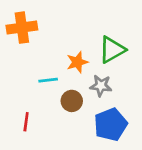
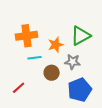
orange cross: (22, 28) -> (27, 36), moved
red line: (26, 122) -> (19, 88), turned 40

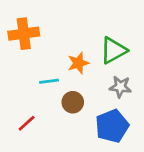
orange cross: (27, 36) -> (24, 34), moved
gray star: (73, 62) -> (120, 87), moved

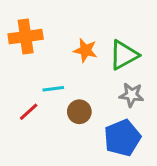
orange star: (78, 63) -> (85, 50), moved, turned 30
red line: (27, 123) -> (29, 112), moved

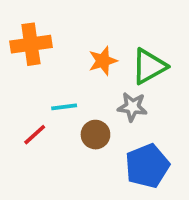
orange star: (85, 50) -> (103, 61), turned -30
gray star: (132, 95) -> (132, 107), moved

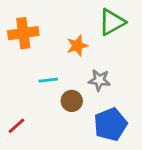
green triangle: (149, 66) -> (112, 22), moved
red line: (35, 135) -> (16, 126), moved

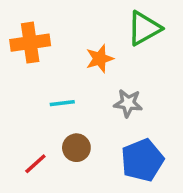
brown circle: (72, 101) -> (76, 148), moved
red line: (16, 126) -> (35, 164), moved

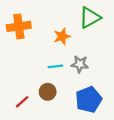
cyan line: (62, 103) -> (55, 66), moved

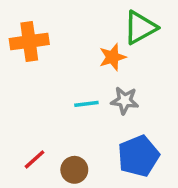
orange star: (62, 36) -> (112, 57), moved
brown circle: (48, 92) -> (74, 170), moved

